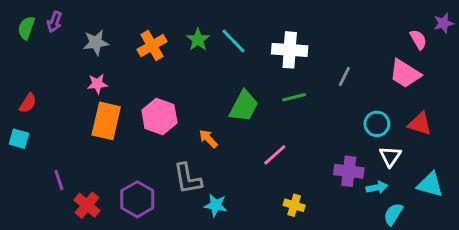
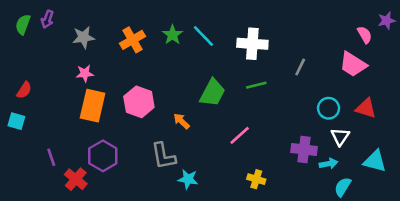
purple hexagon: (137, 199) -> (103, 156), moved

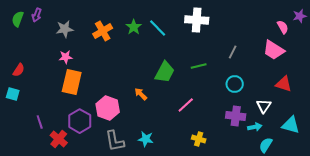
white cross: (252, 44) -> (197, 20), moved
pink hexagon: (139, 102) -> (108, 108), moved
cyan circle: (329, 108) -> (235, 84), moved
gray L-shape: (163, 156) -> (115, 141), moved

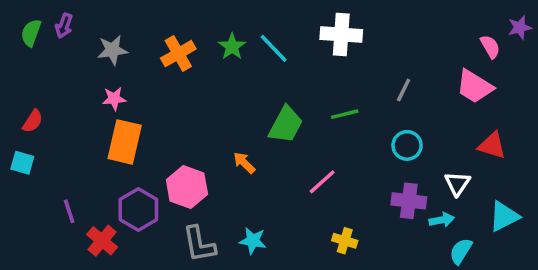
cyan triangle: (291, 125) -> (504, 216), turned -42

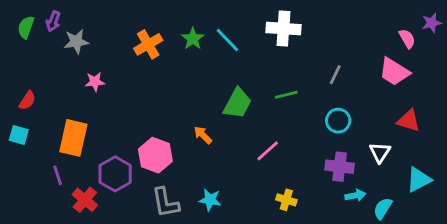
gray star: (112, 50) -> (76, 41), moved
orange rectangle: (125, 142) -> (73, 138), moved
cyan arrow: (442, 220) -> (355, 195), moved

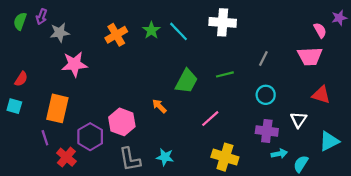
pink trapezoid: (394, 72) -> (310, 56), turned -35
pink star: (95, 82) -> (74, 64), size x1.6
yellow cross: (286, 200) -> (225, 157), size x1.6

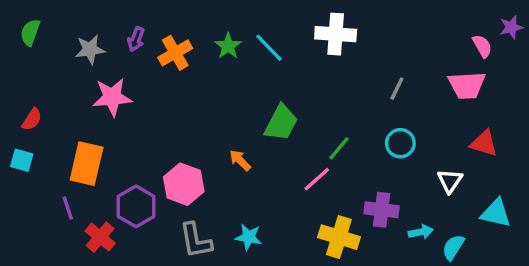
purple arrow: (42, 17) -> (136, 39), moved
green line: (225, 74) -> (339, 148), moved, turned -36
purple cross: (267, 131) -> (382, 210), moved
cyan triangle: (329, 141) -> (496, 213), turned 40

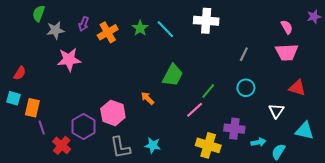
green semicircle: (30, 32) -> (39, 13), moved
pink semicircle: (482, 46) -> (287, 27), moved
orange rectangle: (87, 164) -> (32, 108), moved, size x0.7

